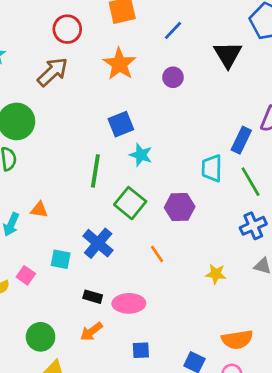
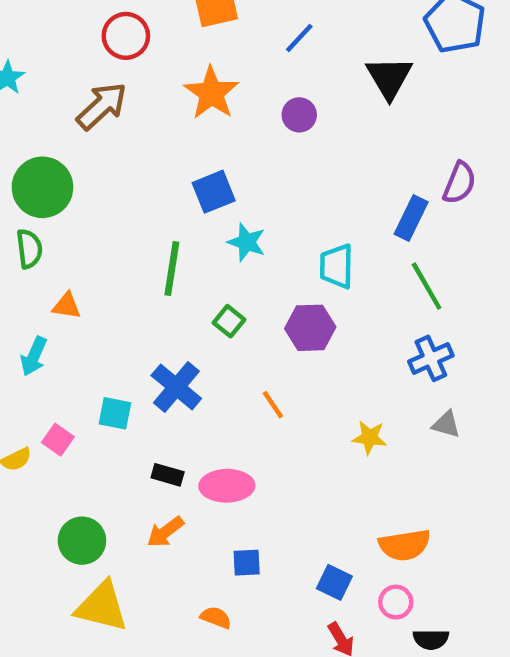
cyan trapezoid: (212, 168) -> (337, 266), moved
green square: (130, 203) -> (229, 321), size x0.6
orange triangle: (39, 210) -> (67, 306), moved

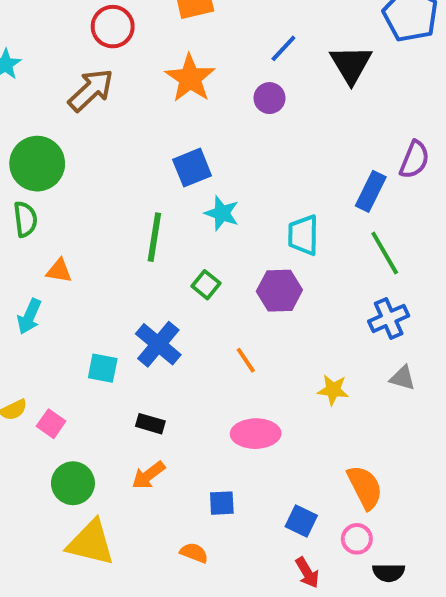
blue line: (299, 38) -> (283, 48), moved
pink square: (58, 440) -> (51, 424), moved
pink ellipse: (227, 486) -> (256, 434), moved
orange semicircle: (405, 545) -> (365, 487), turned -108

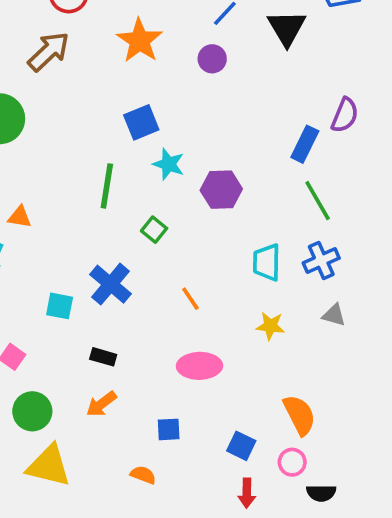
cyan trapezoid: (303, 235) -> (267, 262), moved
purple hexagon: (279, 291) -> (221, 190), moved
red arrow: (307, 573) -> (247, 493), turned 32

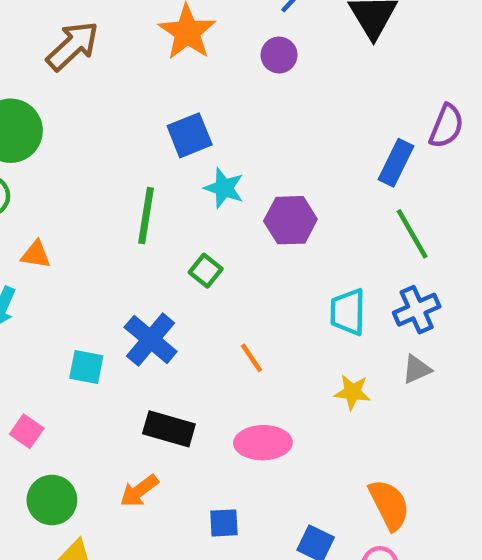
gray triangle: (334, 315) -> (417, 369), moved, turned -40
black rectangle: (103, 357) -> (169, 429), moved, size x1.5

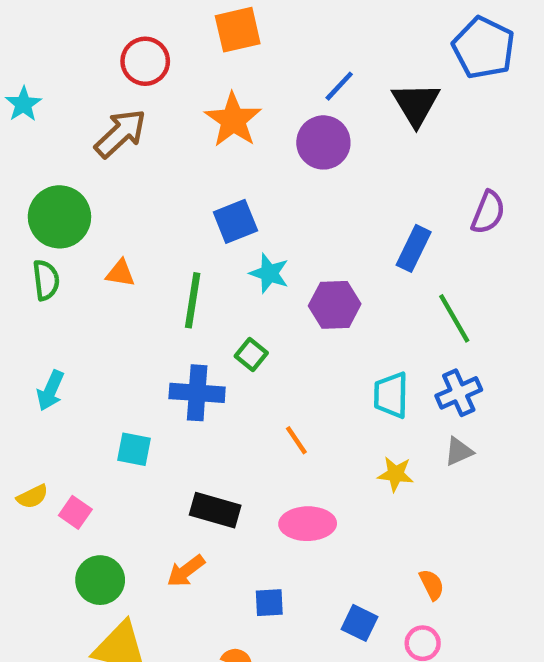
purple circle: (279, 55) -> (323, 142), size x1.5
blue rectangle: (396, 163) -> (414, 248), moved
orange triangle: (36, 255) -> (120, 273), moved
blue cross: (151, 339) -> (197, 393), moved, turned -36
orange semicircle: (389, 505) -> (432, 585), size x0.6

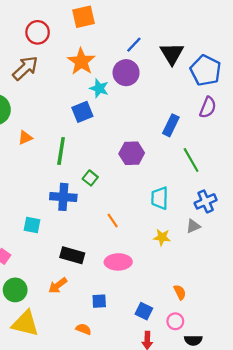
blue pentagon: (484, 48) -> (206, 70), moved
orange triangle: (120, 273) -> (25, 138), turned -32
cyan star: (269, 273) -> (99, 88), moved
blue cross: (459, 393) -> (206, 201), moved

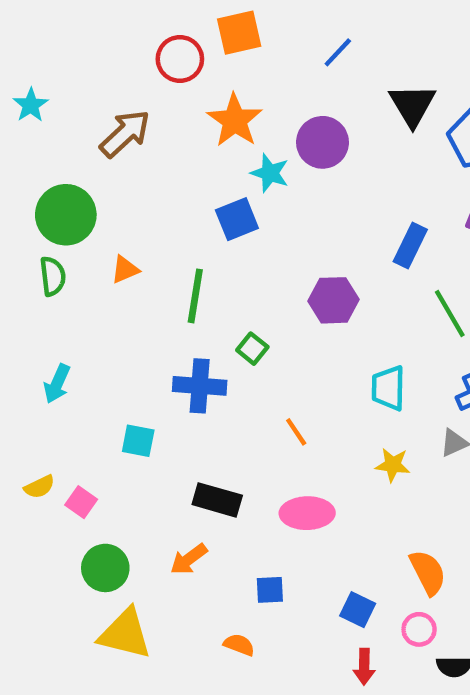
red circle: (38, 32) -> (180, 59), moved
blue line: (134, 45) -> (338, 52), moved
orange semicircle: (180, 292) -> (428, 572), size x1.5

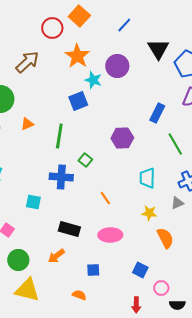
orange square: (239, 33) -> (79, 16), turned -35
orange semicircle: (428, 572) -> (165, 238), moved
blue square: (358, 610) -> (140, 270), moved

